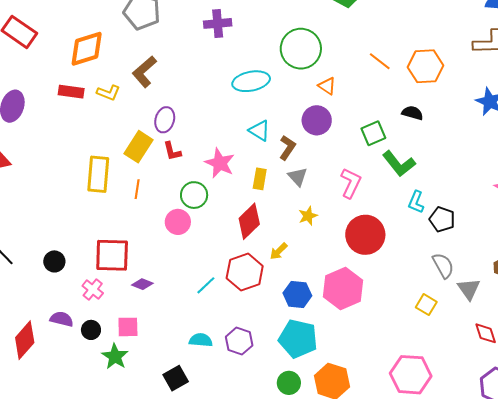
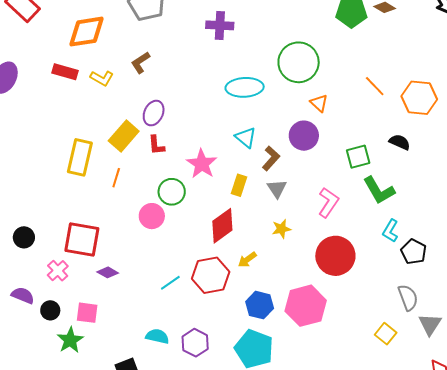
brown L-shape: (144, 72) -> (140, 63), size x0.7

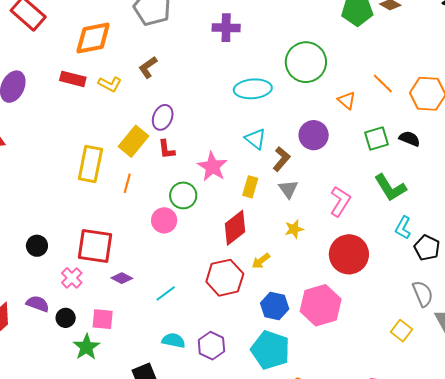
orange triangle: (319, 103) -> (347, 100), moved
green square: (358, 157) -> (377, 138), moved
cyan line: (170, 283) -> (166, 293), moved

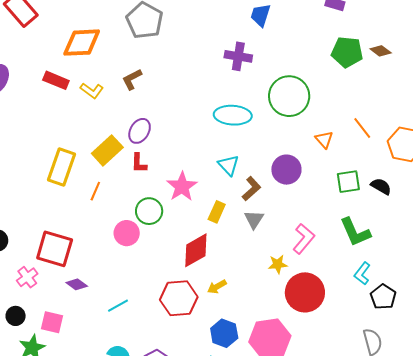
purple cross: (226, 28) -> (238, 56), moved
yellow star: (294, 229) -> (278, 264), moved

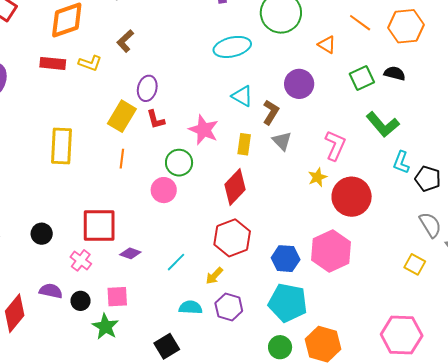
yellow rectangle: (61, 167) -> (61, 146), moved
yellow arrow: (217, 287) -> (214, 276), moved

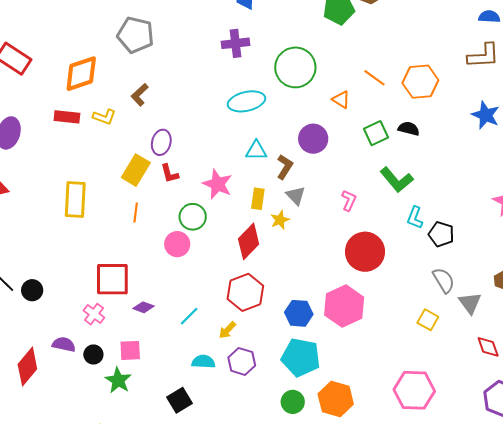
cyan triangle: (242, 96) -> (256, 151), turned -30
pink L-shape: (335, 145) -> (349, 200), size x0.7
yellow star: (317, 177) -> (280, 220), moved
black circle: (42, 234) -> (32, 290), moved

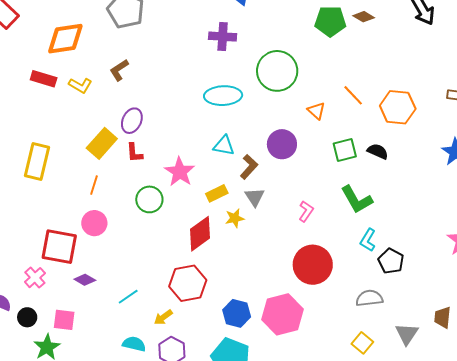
yellow rectangle: (258, 199) -> (217, 193), turned 45
pink circle: (177, 244) -> (94, 223), moved
gray semicircle: (444, 280) -> (369, 298), moved, turned -76

